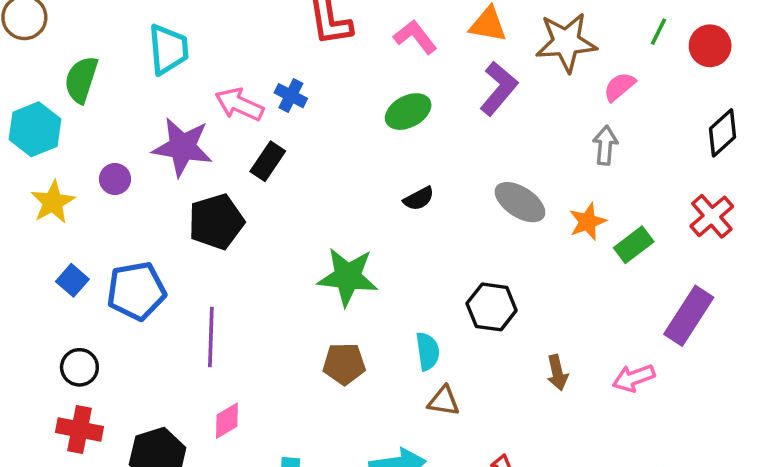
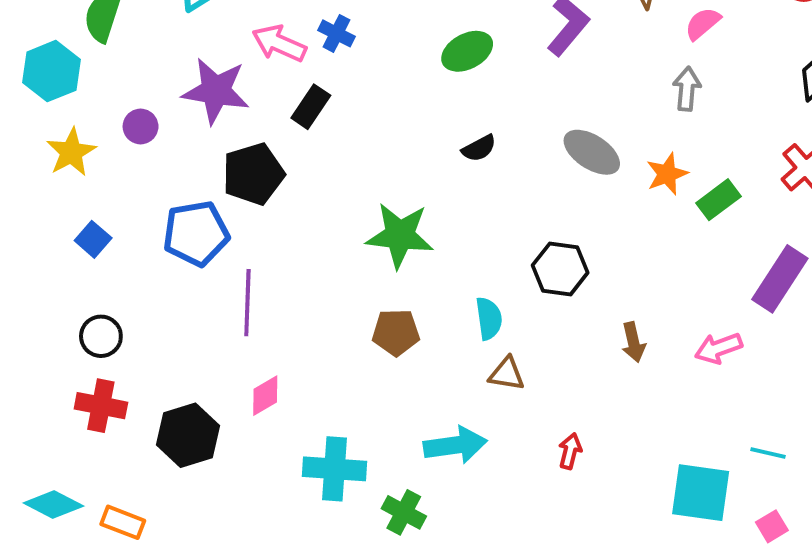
blue pentagon: (136, 291) -> (196, 233), moved

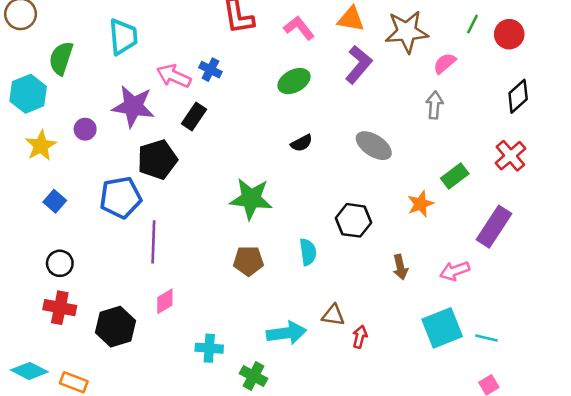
orange star: (667, 174) -> (421, 204), moved
brown triangle: (507, 374) -> (333, 315), moved
cyan cross: (335, 469) -> (209, 348), size x0.7
cyan square: (701, 493) -> (442, 328), moved, turned -30

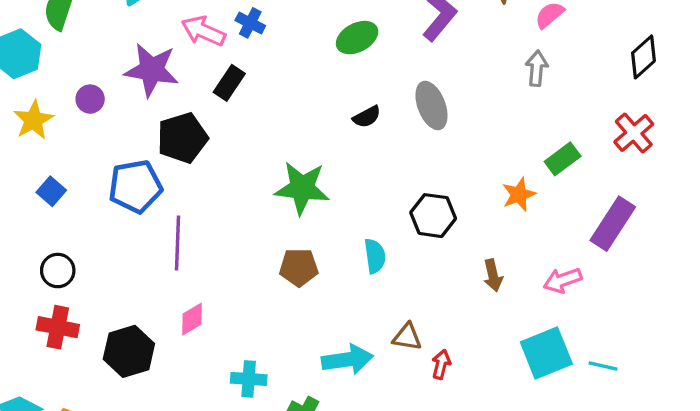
gray ellipse: (374, 146) -> (431, 105), moved, turned 36

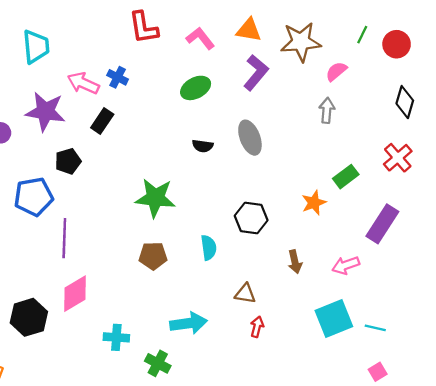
black diamond: (643, 57) -> (405, 102), turned -32
black semicircle: (367, 117) -> (203, 146), turned 36
black pentagon: (182, 138) -> (68, 161), size x0.7
pink diamond: (192, 319) -> (75, 294), size x1.5
brown triangle: (407, 337) -> (245, 294), moved

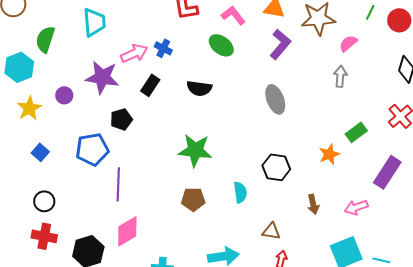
pink arrow: (83, 83) -> (134, 53), turned 132
green ellipse: (196, 88) -> (221, 45), moved, turned 65
black semicircle: (203, 146) -> (199, 88), moved, size x1.4

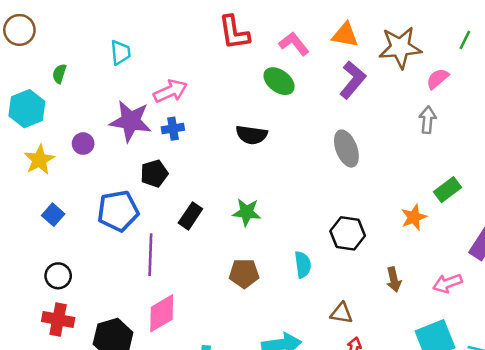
cyan trapezoid: (94, 22) -> (121, 52), size x0.7
green semicircle: (45, 39) -> (59, 74), size x0.6
blue cross: (163, 48) -> (173, 129), moved, turned -36
black rectangle: (150, 85) -> (190, 216), moved
green star: (195, 150) -> (247, 212), size x0.7

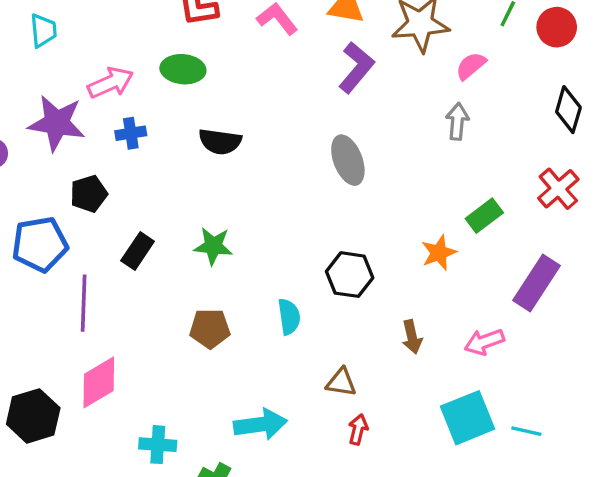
green ellipse: (279, 81) -> (183, 69), moved, turned -32
blue cross: (173, 129) -> (131, 133), moved

